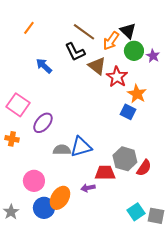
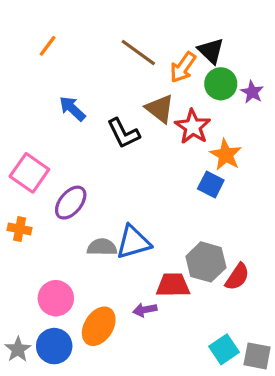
black L-shape: (75, 52) -> (123, 133), moved
blue circle: (44, 208) -> (54, 346), moved

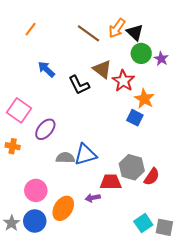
orange arrow: (183, 67) -> (117, 28), moved

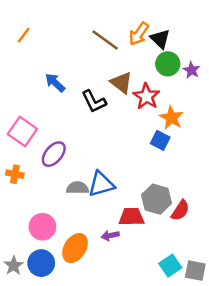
orange line: (31, 29) -> (24, 35), moved

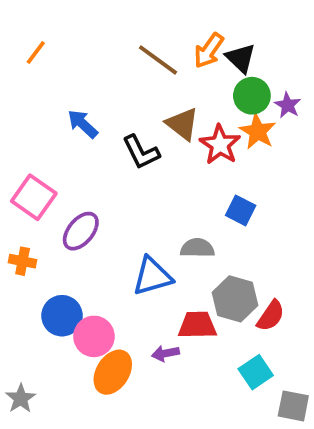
orange star: (172, 118) -> (258, 131), moved
gray semicircle: (78, 188) -> (197, 248), moved
pink circle: (42, 227) -> (94, 336), moved
blue circle: (41, 263) -> (62, 316), moved
cyan square: (170, 266) -> (256, 372), moved

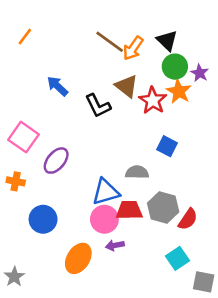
orange arrow: (209, 51) -> (133, 48), moved
red trapezoid: (197, 325) -> (129, 210), moved
pink circle: (94, 336) -> (104, 219), moved

